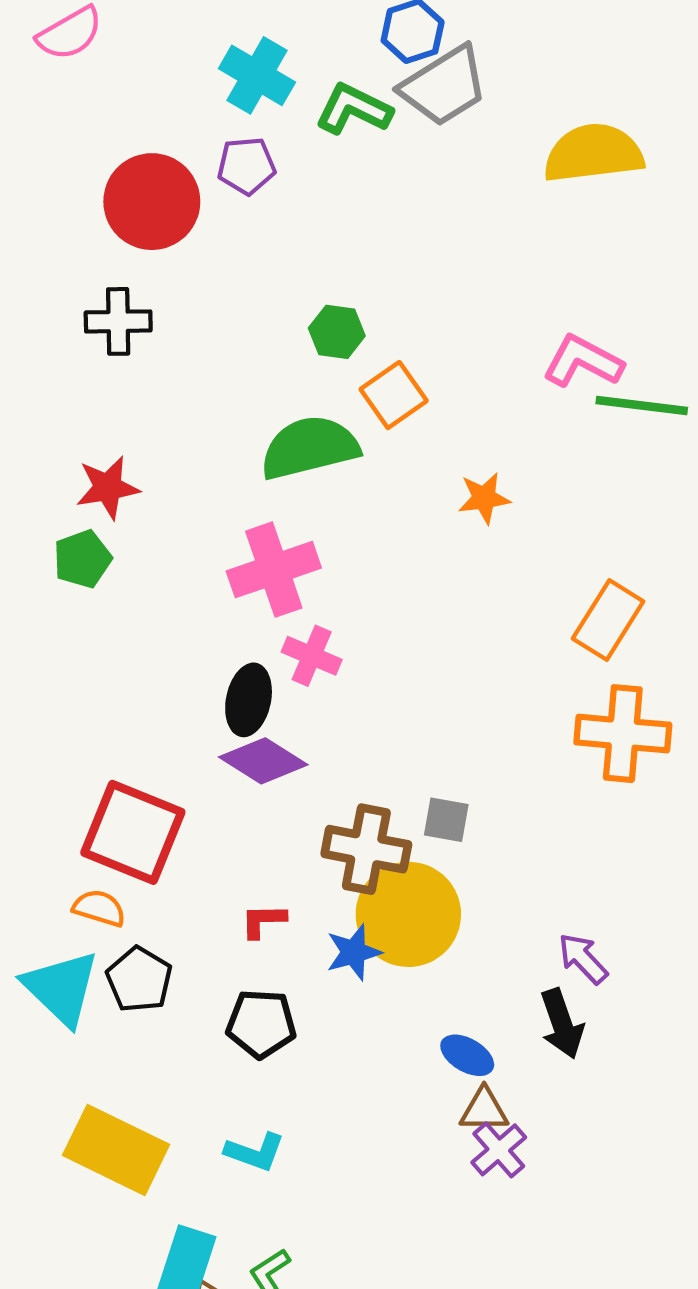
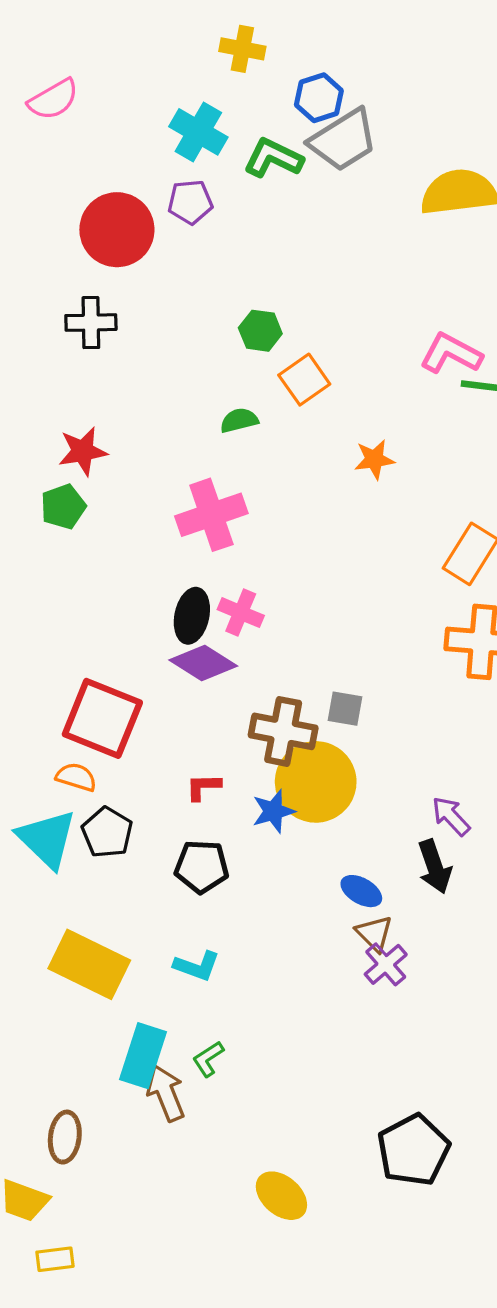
green semicircle: (310, 448) -> (239, 420), size x0.5
pink cross: (312, 656) -> (241, 613), moved
brown triangle: (484, 1110) -> (374, 933), turned 45

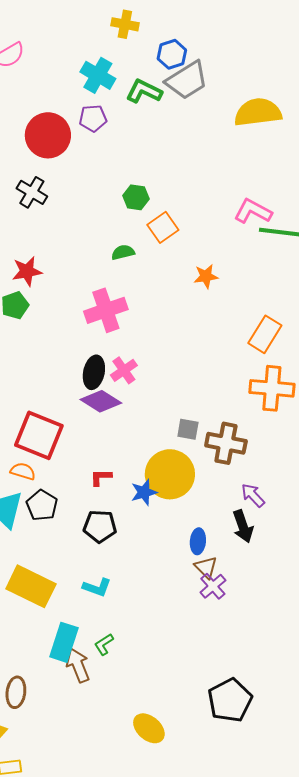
black cross: (91, 323) -> (32, 192), turned 32
pink cross: (241, 613) -> (124, 370), turned 32
brown cross: (283, 731) -> (226, 443), moved
blue ellipse: (361, 891) -> (198, 541), turned 65

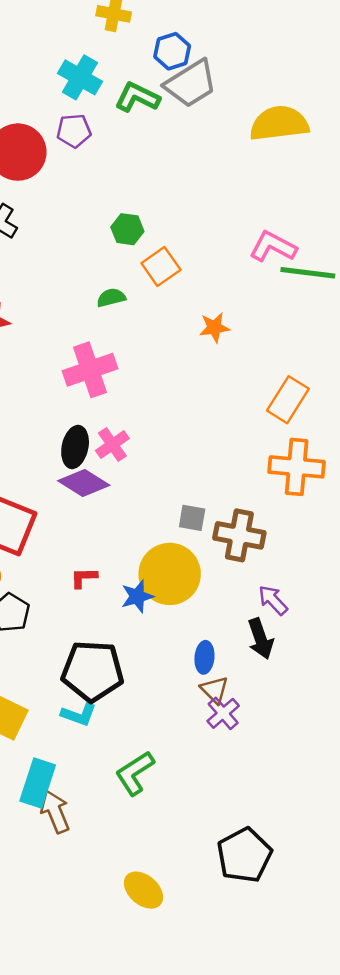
black pentagon: (100, 526) -> (92, 671), moved, size x1.5
green L-shape: (104, 644) -> (135, 773), moved, size x1.6

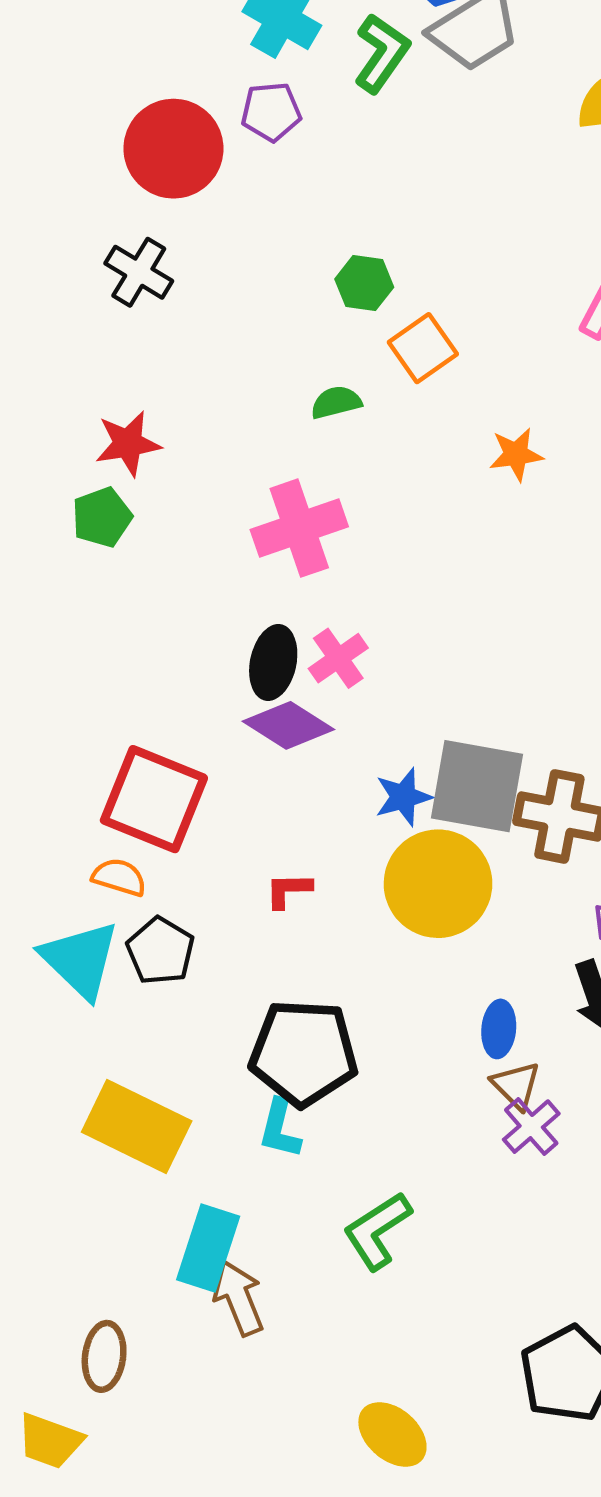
green L-shape: (137, 97) -> (382, 53), turned 99
gray square: (192, 518) -> (477, 786), size x2.0
blue star: (137, 596) -> (403, 797), moved
cyan L-shape: (79, 715) -> (280, 1129), turned 84

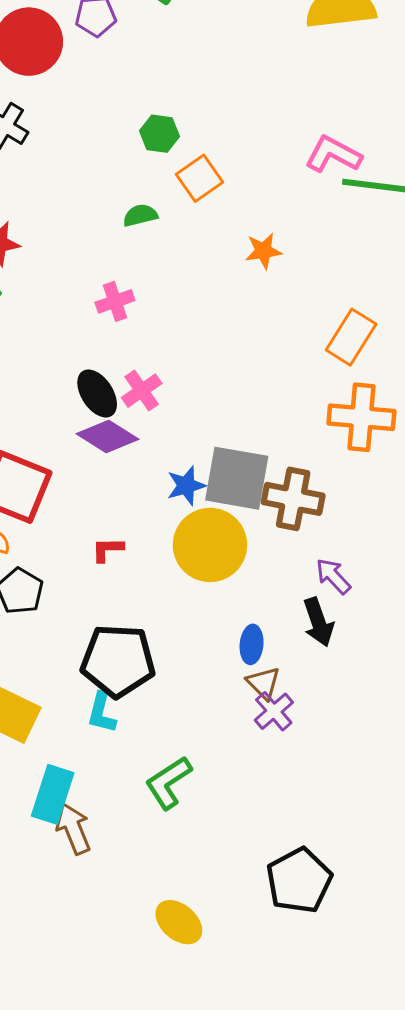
pink cross: (299, 528) -> (115, 301), size x0.6
black ellipse: (273, 663) -> (97, 393), turned -45

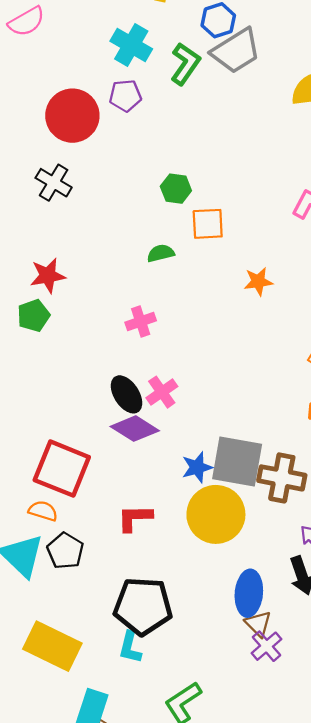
orange square: (200, 178) -> (208, 224), turned 32
red L-shape: (108, 549) -> (135, 518), size x1.4
blue ellipse: (252, 644) -> (249, 593), size x1.5

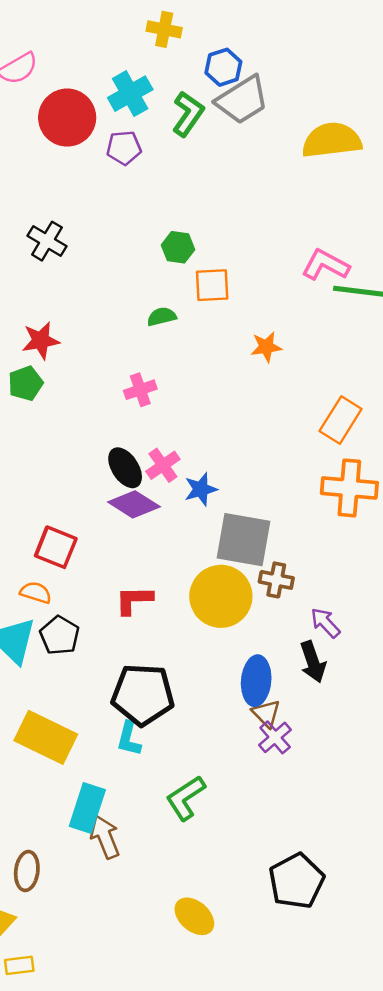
cyan cross: (131, 45) -> (130, 94), turned 30
red circle: (72, 116) -> (67, 118), moved
blue star: (197, 467) -> (201, 489), moved
red square: (62, 469) -> (56, 547), size x0.7
brown cross: (282, 478) -> (276, 580), moved, size x0.7

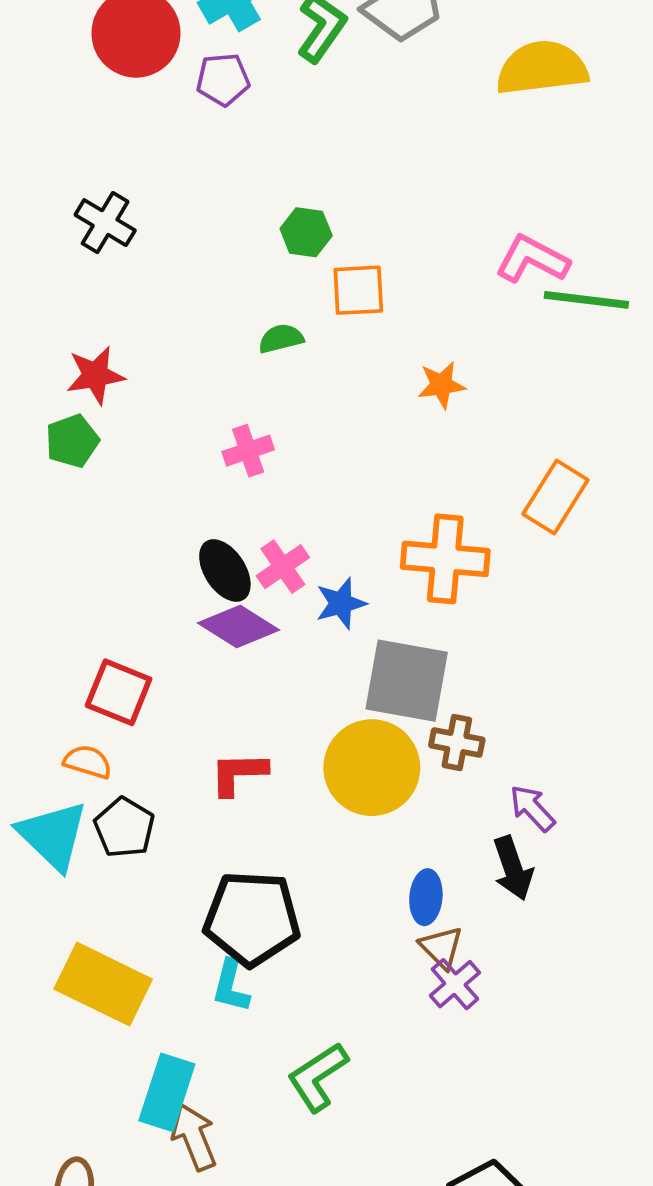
orange cross: (349, 488) -> (445, 559), moved
blue ellipse: (256, 681) -> (426, 897), size x0.7

